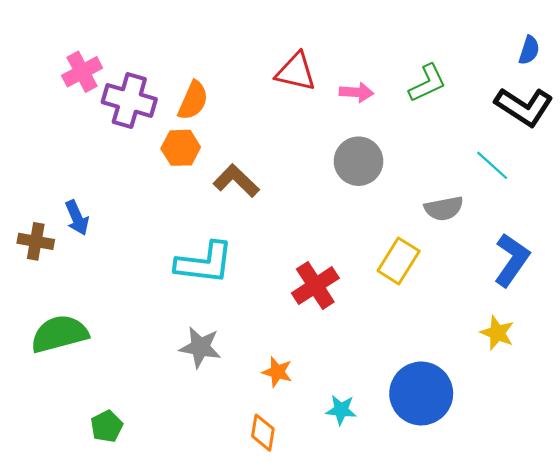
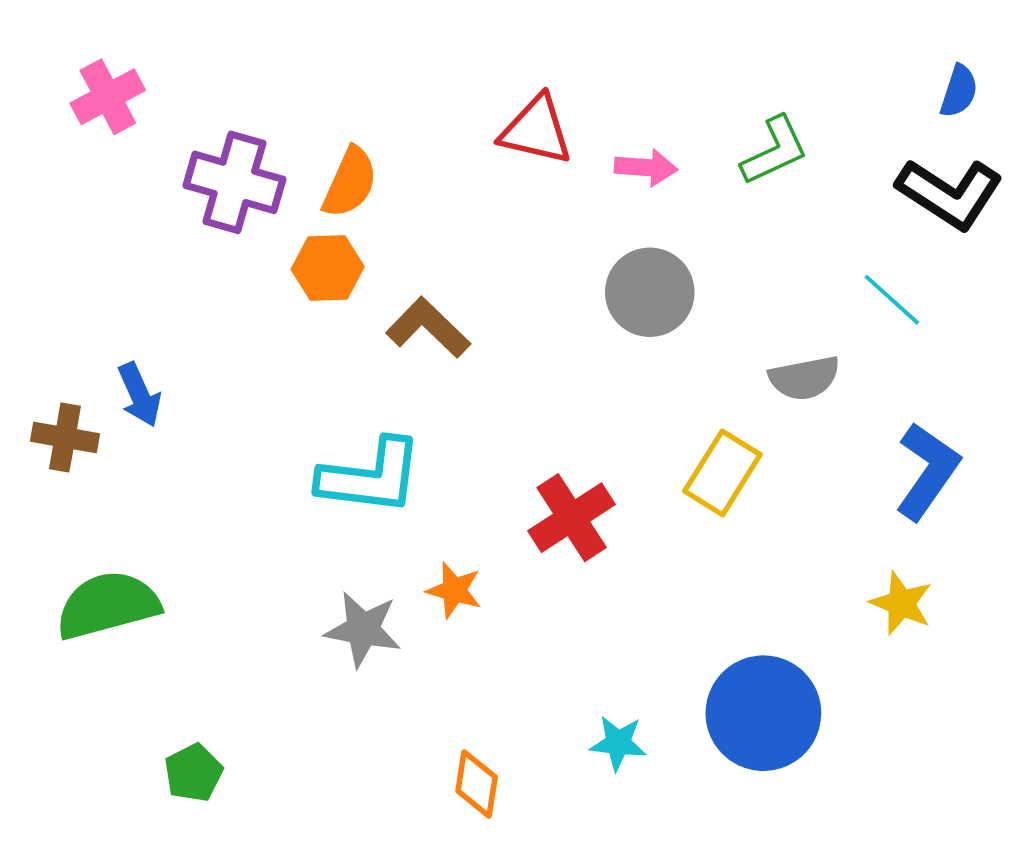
pink cross: (82, 72) -> (108, 97), moved
orange star: (277, 372) -> (454, 590), moved

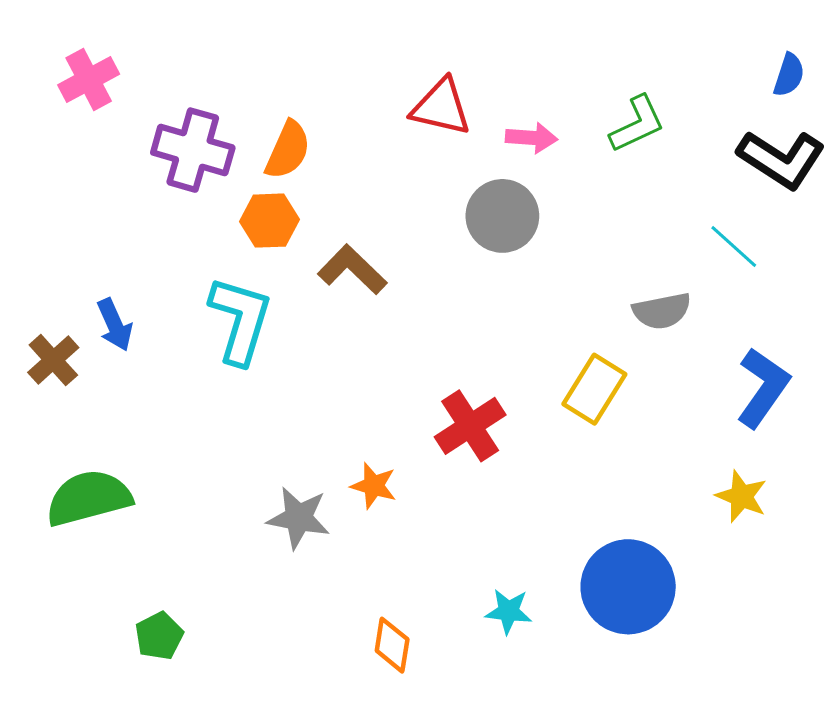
gray circle: (650, 292) -> (502, 216), moved
brown cross: (65, 438) -> (53, 360), turned 38
cyan L-shape: (370, 477) -> (240, 320), moved, turned -80

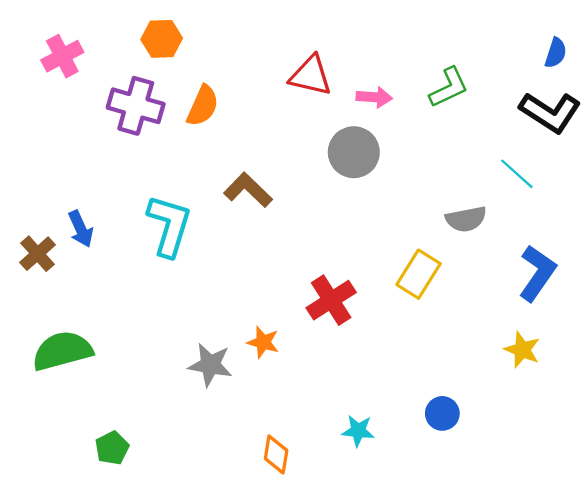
orange hexagon: (269, 221) -> (162, 39), moved
blue circle: (628, 587) -> (442, 413), size x0.5

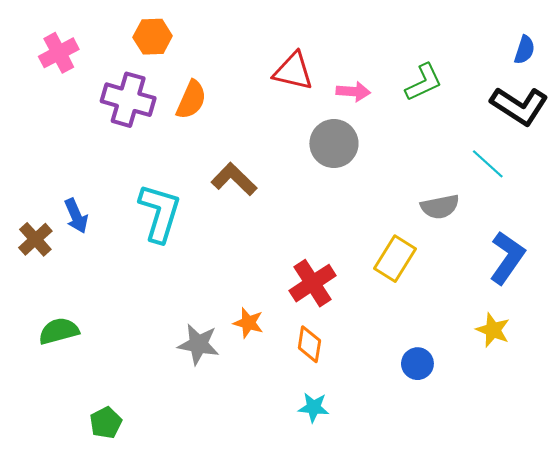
green semicircle: (62, 351) -> (59, 331), size x0.7
blue circle: (442, 413) -> (417, 364), moved
cyan star: (358, 431) -> (314, 407), moved
orange diamond: (276, 454) -> (309, 344), moved

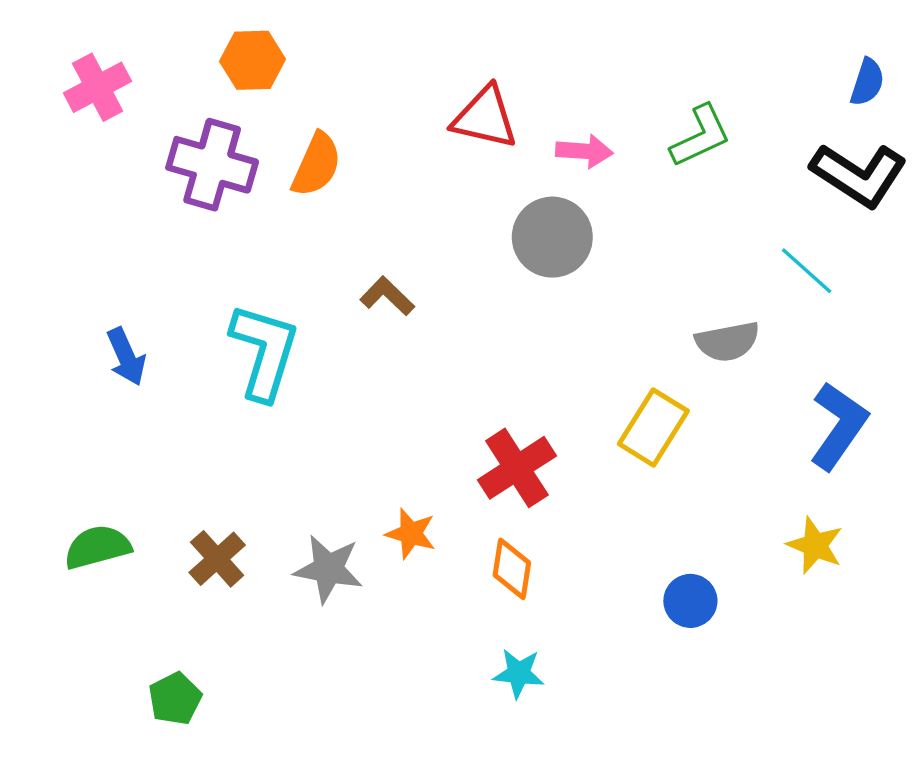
brown L-shape: (234, 179) -> (387, 296), size x0.7
brown cross: (35, 239) -> (217, 559), moved

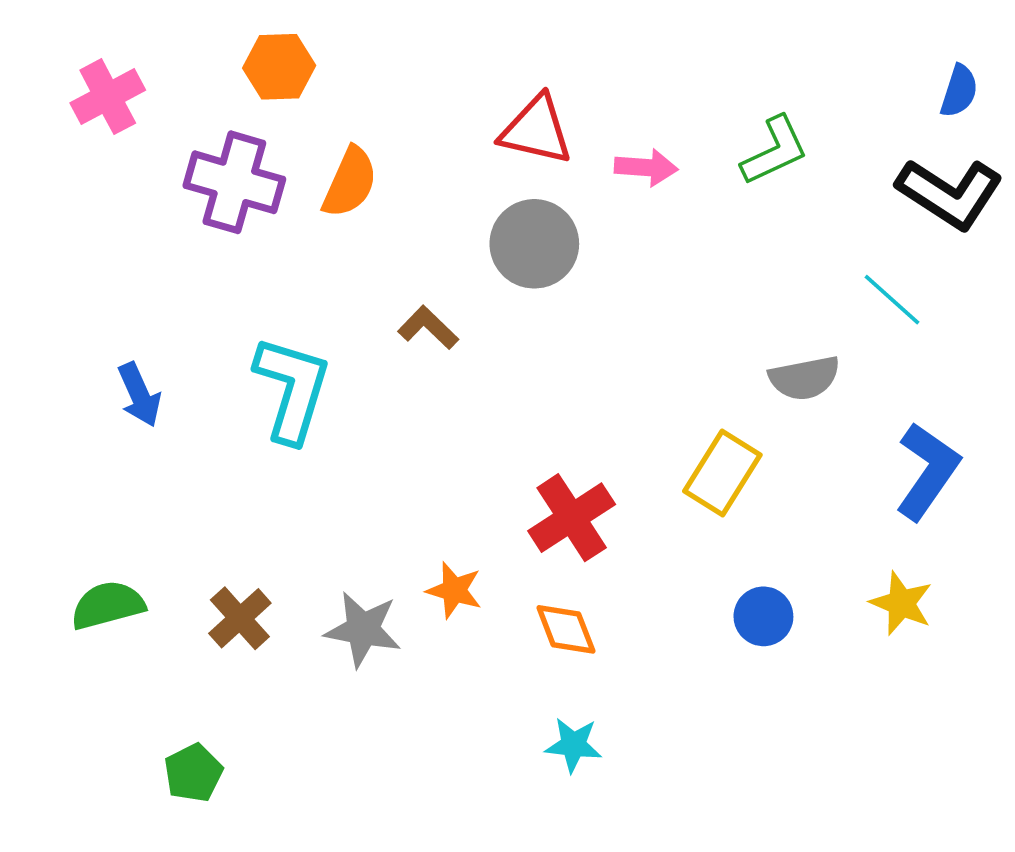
gray circle: (552, 237) -> (534, 244), moved
orange diamond: (512, 569) -> (566, 629), turned -30
blue circle: (690, 601) -> (763, 616), moved

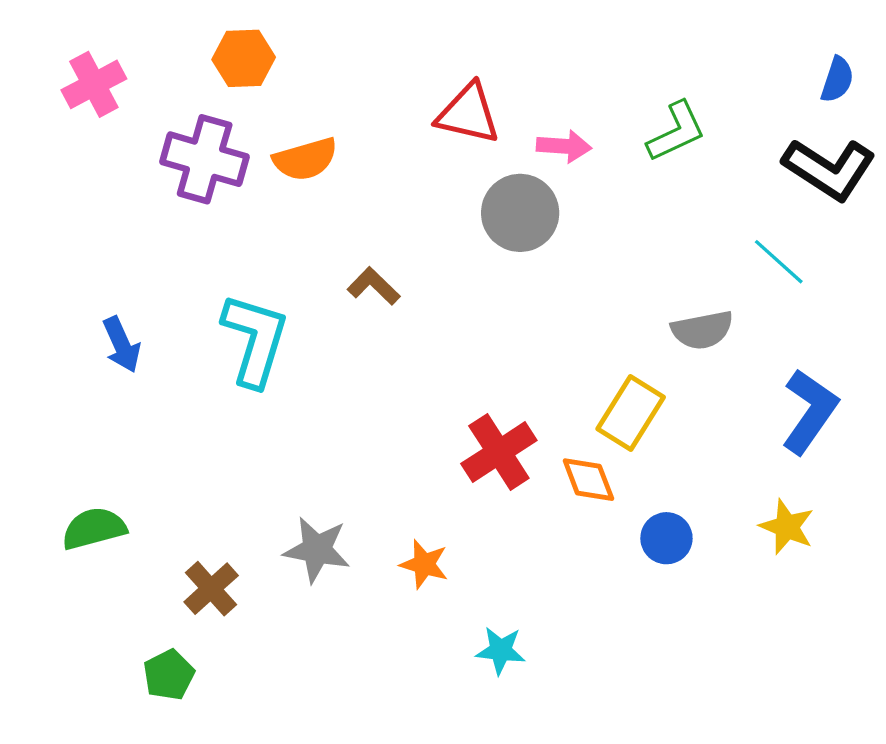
orange semicircle: (350, 182) -> (305, 159), turned 50
gray circle: (534, 244) -> (520, 213), moved
orange star: (454, 590) -> (424, 564), moved
brown cross: (240, 618) -> (211, 589), moved
orange diamond: (566, 629) -> (588, 480), moved

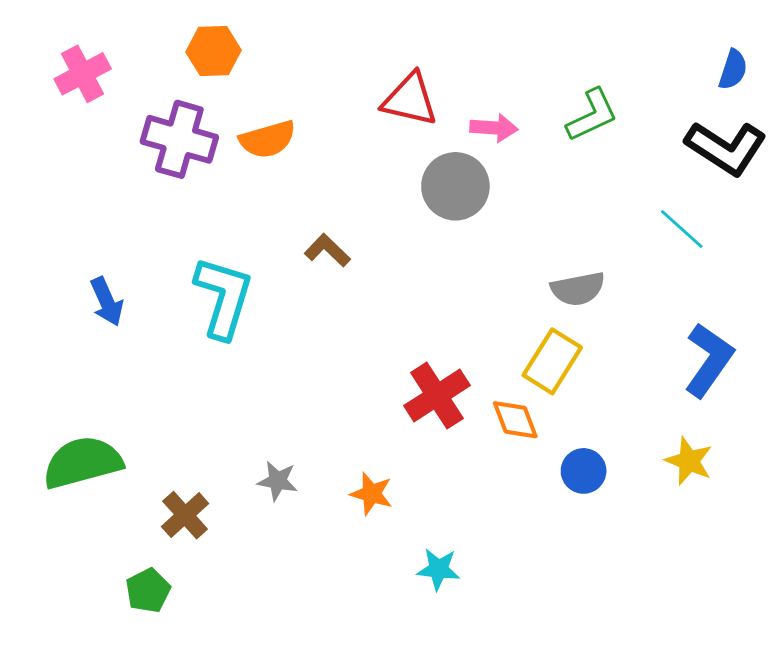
gray semicircle: (702, 330) -> (578, 289), moved
green semicircle: (94, 528) -> (83, 462), size x1.4
gray star: (317, 550) -> (278, 481), size x0.7

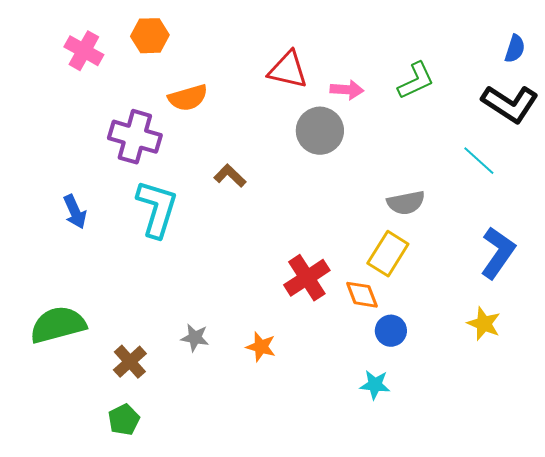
pink cross: (83, 74) -> (84, 51), moved, turned -33
purple cross: (179, 139) -> (135, 137), moved
blue circle: (584, 471) -> (391, 331), moved
cyan star: (438, 569) -> (375, 385), moved
green pentagon: (148, 591) -> (124, 420), moved

